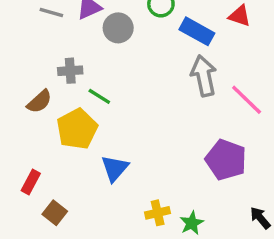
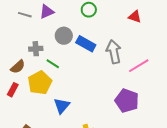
gray circle: (118, 28) -> (64, 36), moved
blue rectangle: (197, 31) -> (86, 44), moved
pink line: (247, 100) -> (139, 66), turned -75
red rectangle: (31, 182) -> (13, 90), moved

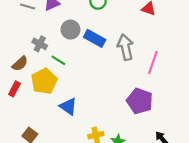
gray cross: (36, 49) -> (40, 44), turned 32
pink line: (139, 66) -> (153, 63), turned -40
blue triangle: (62, 106) -> (68, 106), turned -36

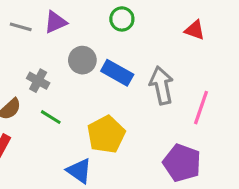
green line: (58, 60) -> (51, 117), moved
yellow pentagon: (44, 81) -> (106, 134), moved

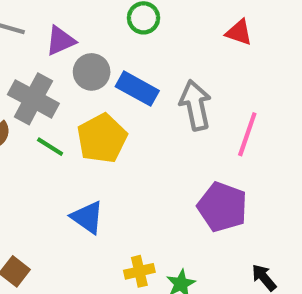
purple triangle: (55, 22) -> (60, 41), moved
gray cross: (38, 81) -> (33, 99), size x1.6
yellow pentagon: (106, 134) -> (102, 138), moved

